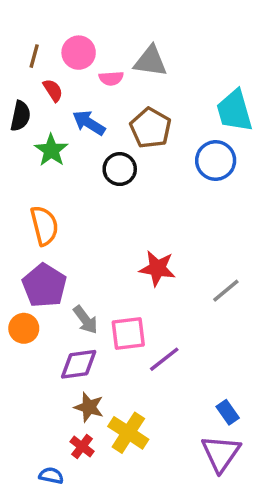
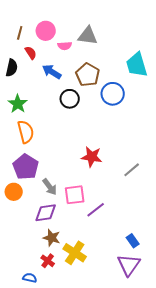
green star: (51, 150) -> (18, 104), moved
blue circle: (216, 160) -> (113, 94), moved

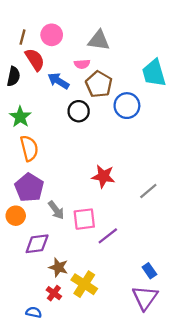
pink semicircle: (65, 46) -> (82, 64), moved
red semicircle: (31, 53) -> (35, 60), size x1.5
purple diamond: (46, 213) -> (37, 244), moved

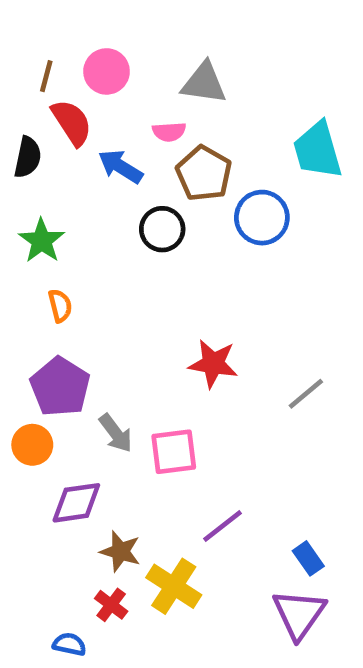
orange semicircle: (29, 148) -> (60, 306), size x0.6
purple line: (108, 236) -> (222, 526), moved

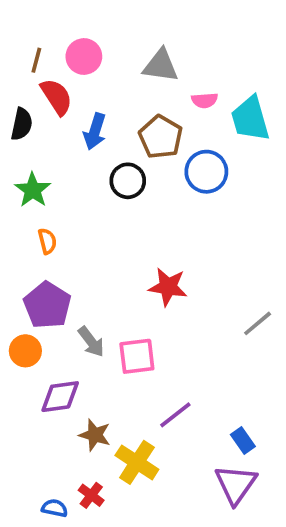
pink semicircle: (169, 132) -> (205, 100), moved
blue arrow: (120, 167) -> (95, 131), turned -105
gray line: (306, 394) -> (258, 323), moved
red cross: (111, 605) -> (91, 495), moved

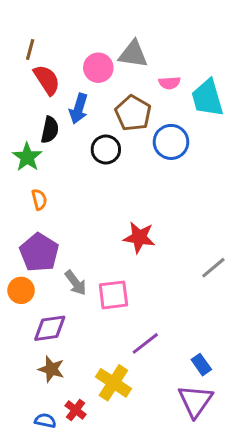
pink circle: (84, 56) -> (98, 68), moved
black semicircle: (22, 124) -> (50, 130), moved
brown star: (95, 435) -> (51, 369), moved

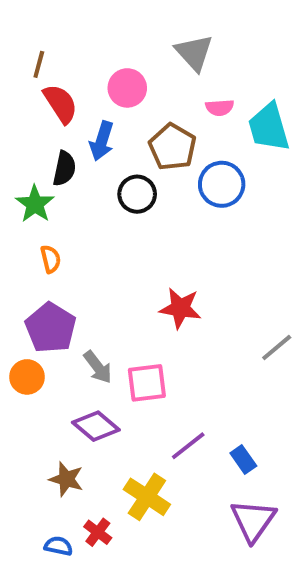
gray triangle: (133, 54) -> (194, 53), moved, turned 40
purple diamond: (50, 328) -> (96, 426), moved, turned 48
blue rectangle: (201, 365) -> (243, 459), moved

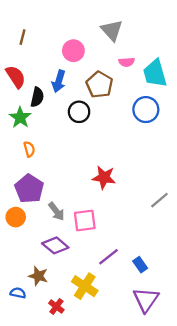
red semicircle: (60, 104) -> (16, 77), moved
blue circle: (222, 184) -> (146, 110), moved
blue semicircle: (58, 546) -> (18, 293), moved

